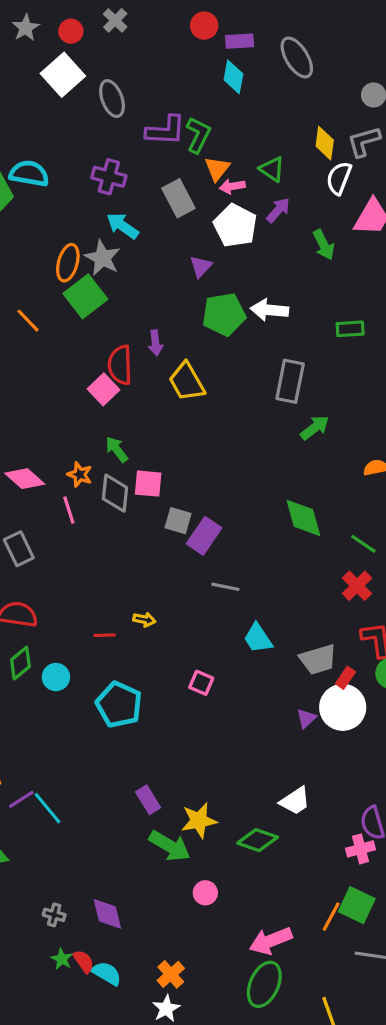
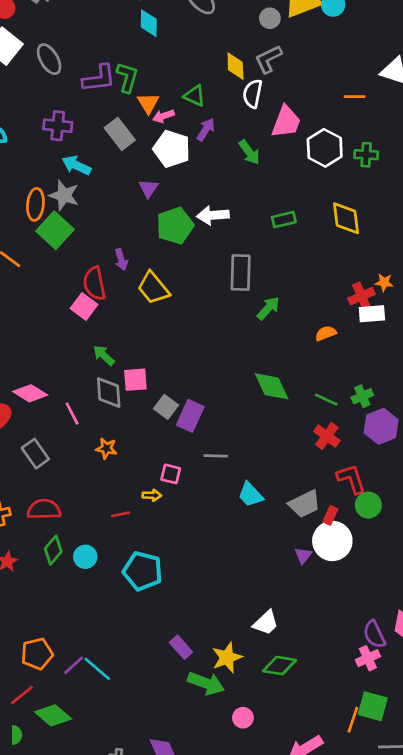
orange star: (80, 474) -> (106, 448), moved
gray square: (178, 521) -> (166, 407), turned 30
pink square: (201, 683) -> (171, 474), moved
white trapezoid: (295, 801) -> (266, 623), moved

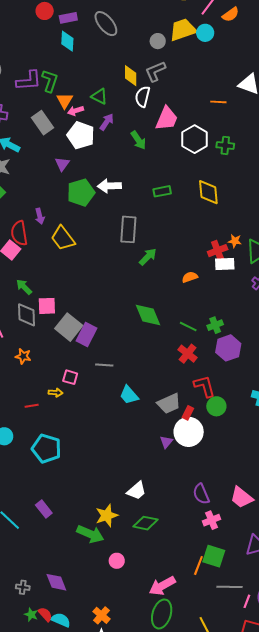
gray square: (166, 407) -> (69, 327), size x1.5
purple semicircle: (374, 634) -> (201, 494), moved
purple rectangle: (181, 647) -> (44, 509), moved

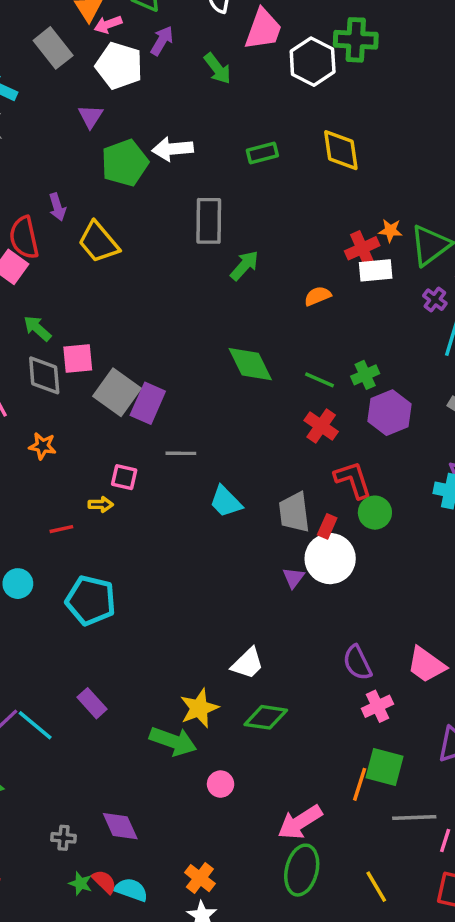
green cross: (225, 145) -> (356, 40), moved, size x1.4
gray trapezoid: (169, 403) -> (294, 512), turned 110

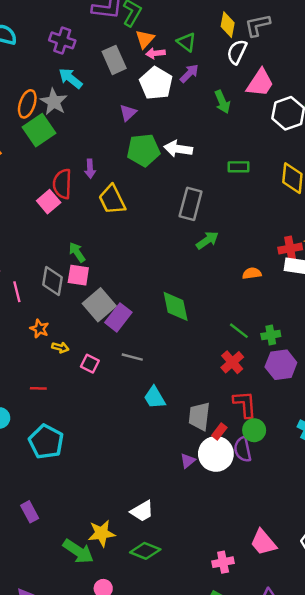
green arrow: (37, 328) -> (77, 252), moved
green diamond: (250, 364) -> (176, 306), moved
yellow arrow: (101, 504) -> (60, 347), moved
purple semicircle: (357, 663) -> (243, 449), moved

